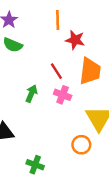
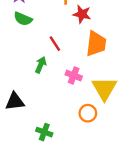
red line: (56, 71) -> (55, 44), moved
pink cross: (63, 95) -> (74, 75), moved

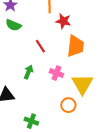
green arrow: (41, 65) -> (28, 72), moved

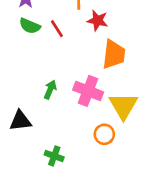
red line: (40, 46) -> (57, 29), moved
pink cross: (56, 73) -> (88, 91), size x1.5

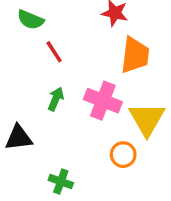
red line: (57, 29) -> (54, 52), moved

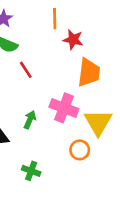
green arrow: (56, 99) -> (30, 120), moved

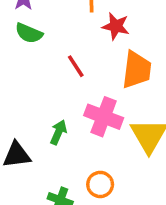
red line: (26, 70) -> (76, 66), moved
orange circle: (80, 150) -> (100, 184), moved

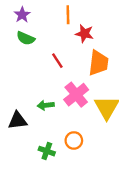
pink cross: (104, 117) -> (76, 95), turned 30
green arrow: (58, 132) -> (46, 105), turned -119

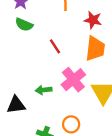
red star: (84, 34) -> (93, 20), moved

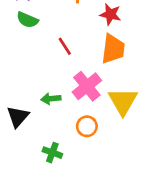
black triangle: (16, 105) -> (18, 117), turned -42
orange circle: (71, 124) -> (87, 126), moved

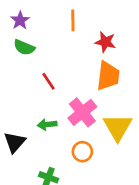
red line: (65, 46) -> (49, 81), moved

